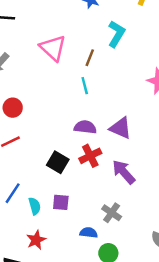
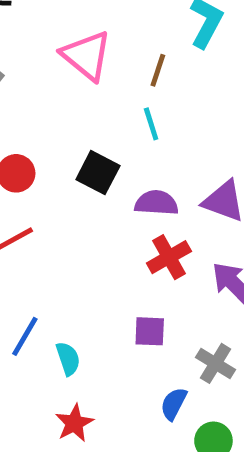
black square: (58, 162) -> (98, 173), moved
purple square: (61, 202) -> (150, 331), moved
blue semicircle: (89, 233) -> (174, 404), turned -66

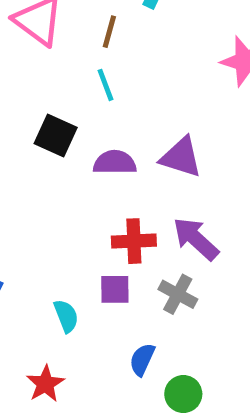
red cross: (169, 257) -> (134, 241), moved, turned 30
cyan semicircle: (68, 359) -> (66, 316), moved
gray cross: (216, 363) -> (178, 294), moved

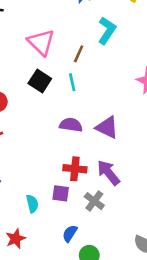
black square: (56, 136) -> (40, 81), moved

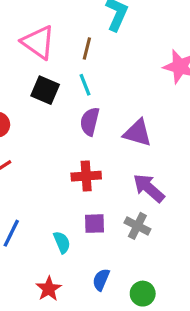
purple semicircle: (71, 125) -> (90, 121), moved, turned -75
red cross: (75, 169) -> (86, 176), moved
blue semicircle: (70, 233) -> (101, 280), moved

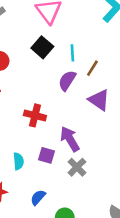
brown line: (87, 48) -> (92, 68), moved
red cross: (86, 176) -> (35, 115), moved
purple arrow: (149, 188) -> (70, 139), moved

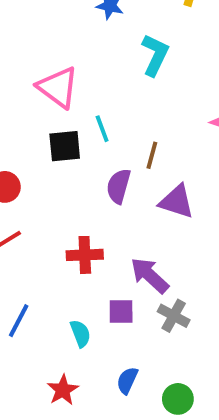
black square: (42, 47) -> (65, 146), turned -30
cyan line: (72, 53) -> (102, 129), moved

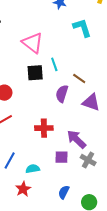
cyan L-shape: (155, 55) -> (82, 28), turned -45
brown line: (152, 155) -> (79, 78), turned -72
cyan semicircle: (80, 333) -> (33, 169), moved, turned -80
red star: (63, 390) -> (23, 189), moved

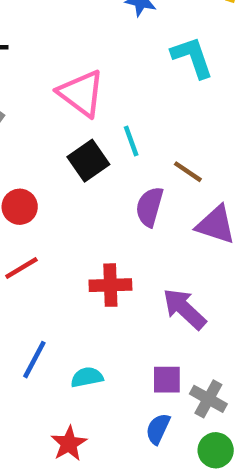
black square: (35, 73) -> (88, 161), turned -30
purple square: (62, 157) -> (167, 380), moved
gray cross: (88, 160) -> (208, 399), moved
red star: (23, 189) -> (69, 444), moved

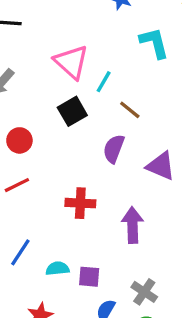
cyan line: (131, 141) -> (104, 82), moved, turned 45
brown line: (188, 172) -> (130, 110), moved
purple arrow: (184, 309) -> (133, 225), turned 40
purple square: (167, 380) -> (89, 277), moved

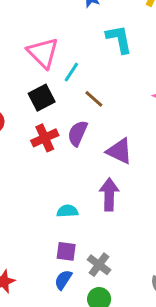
red cross: (80, 203) -> (45, 138), moved, turned -30
purple arrow: (133, 225) -> (109, 194), moved
cyan semicircle: (57, 268) -> (67, 211), moved
purple square: (89, 277) -> (66, 251), moved

